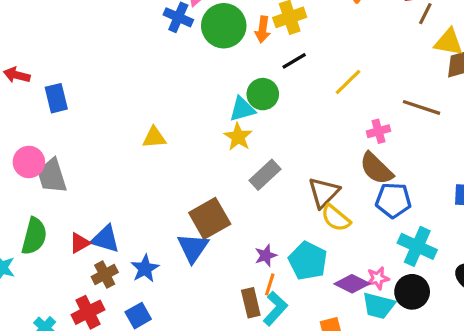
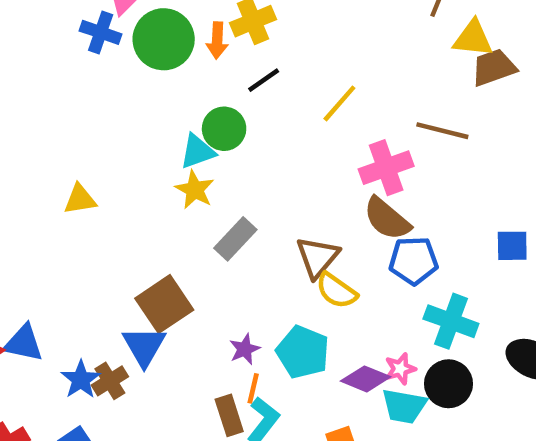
pink cross: (379, 131) -> (386, 168), size x1.6
brown cross: (105, 275) -> (110, 381), moved

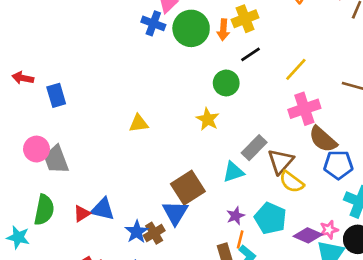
cyan triangle: (197, 152) -> (233, 172), moved
pink cross: (386, 168) -> (304, 109), moved
gray rectangle: (235, 239) -> (254, 148), moved

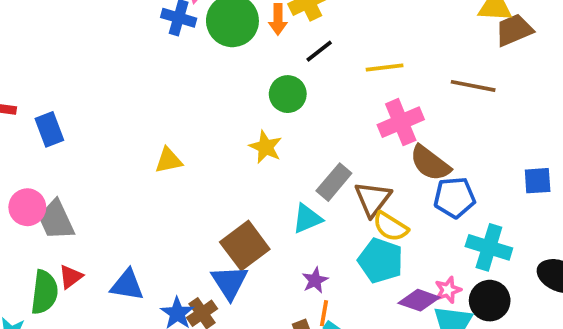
yellow line: (296, 69) -> (385, 67), turned 45
red triangle: (82, 213) -> (71, 277), moved
cyan pentagon: (270, 218) -> (380, 261), moved

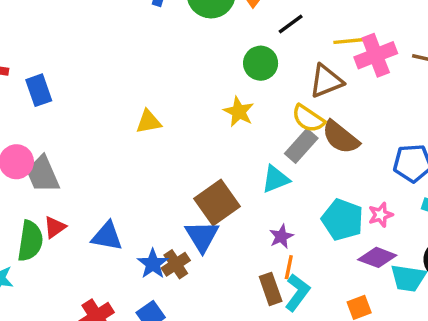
pink cross: (401, 122) -> (376, 55), moved
brown semicircle: (430, 163) -> (341, 137), moved
brown triangle: (373, 199) -> (326, 81), moved, turned 30
yellow semicircle: (390, 227) -> (308, 119), moved
pink star: (448, 290) -> (381, 215), moved

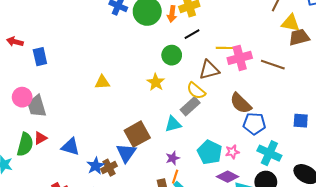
brown semicircle: (341, 137) -> (241, 103), moved

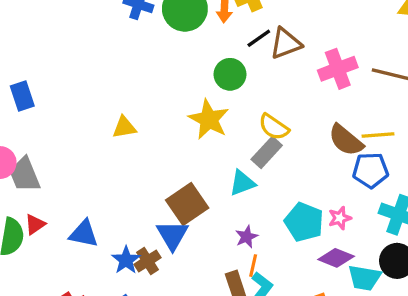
yellow line: (226, 48) -> (378, 135), moved
brown triangle: (209, 70) -> (286, 43), moved
yellow star: (156, 82) -> (209, 119), size x1.4

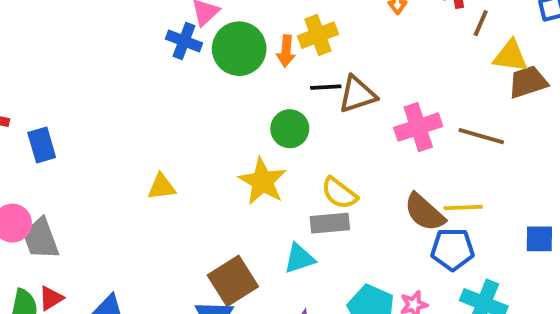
black line: (259, 38) -> (326, 87), turned 30
gray rectangle: (267, 152) -> (330, 223), turned 40

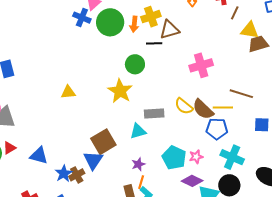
brown triangle: (357, 95) -> (169, 30), moved
brown line: (481, 136) -> (241, 94), moved
yellow semicircle: (339, 193) -> (184, 106), moved

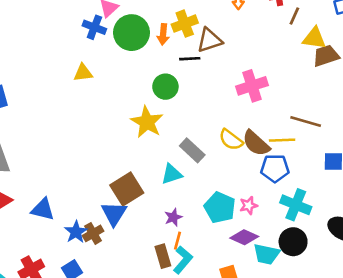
yellow triangle: (68, 92) -> (83, 73), moved
gray rectangle: (154, 113) -> (192, 150), turned 48

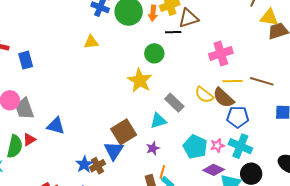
yellow line: (282, 140) -> (233, 81), moved
cyan cross: (296, 205) -> (240, 146), moved
blue triangle: (43, 209) -> (56, 126), moved
purple star: (173, 217) -> (153, 148), moved

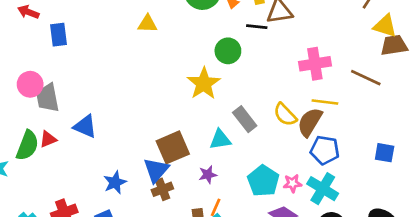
brown line: (262, 81) -> (366, 78), moved
brown semicircle: (223, 98) -> (310, 122), turned 70
brown cross: (97, 166) -> (162, 189), moved

